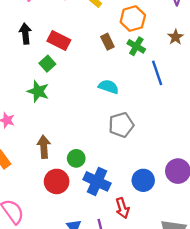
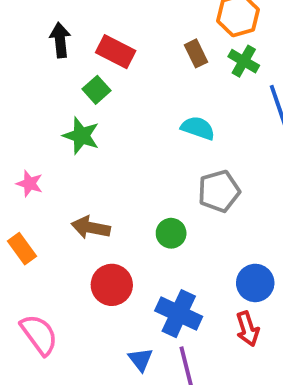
brown arrow: (44, 147) -> (91, 227), turned -75
green circle: (76, 158) -> (171, 233), moved
blue cross: (97, 181) -> (179, 314), moved
red arrow: (122, 208) -> (248, 329), moved

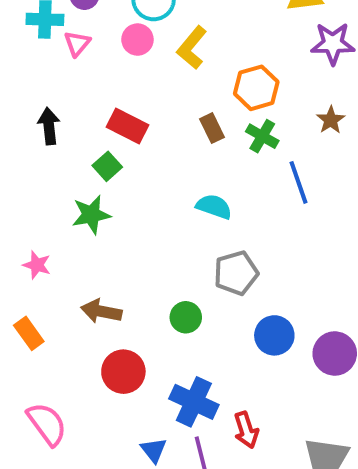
black arrow: (60, 40) -> (49, 126), moved
green star: (81, 136) -> (91, 215), turned -30
blue circle: (255, 283) -> (274, 335), moved
red arrow: (248, 329) -> (246, 430), moved

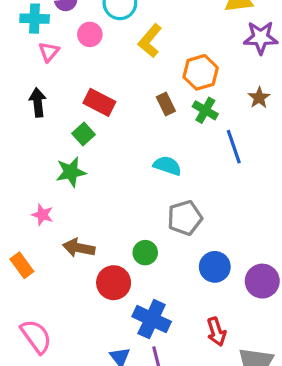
pink circle: (137, 40) -> (90, 34), moved
pink triangle: (77, 44) -> (49, 52), moved
pink star: (37, 265) -> (42, 215), moved
red circle: (123, 372) -> (114, 283), moved
red arrow: (246, 430) -> (216, 332), moved

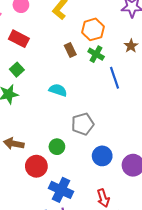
red rectangle: (99, 102) -> (19, 39), moved
cyan semicircle: (167, 166) -> (58, 90), moved

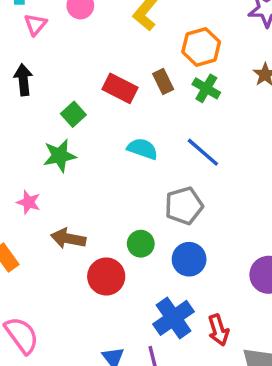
red rectangle: (19, 39) -> (120, 88), moved
blue line: (115, 78) -> (203, 152), moved, turned -30
blue circle: (102, 156) -> (189, 259), moved
blue cross: (61, 190) -> (174, 318), moved, turned 30

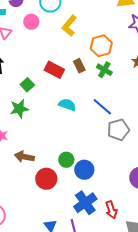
gray pentagon: (184, 206) -> (118, 130), moved
blue circle: (189, 259) -> (84, 170), moved

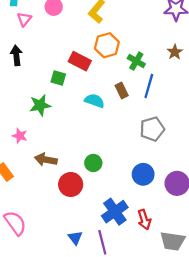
orange hexagon: (101, 46) -> (107, 45), moved
brown rectangle: (79, 66) -> (122, 91), moved
green square: (27, 85) -> (58, 78), moved, turned -32
blue line: (102, 107) -> (149, 86), moved, turned 65
blue circle: (84, 170) -> (143, 174), moved

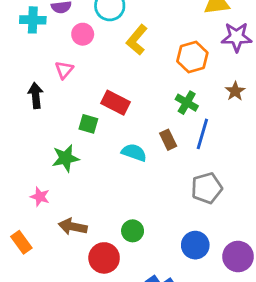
pink triangle: (24, 19) -> (64, 70), moved
orange hexagon: (107, 45) -> (192, 57), moved

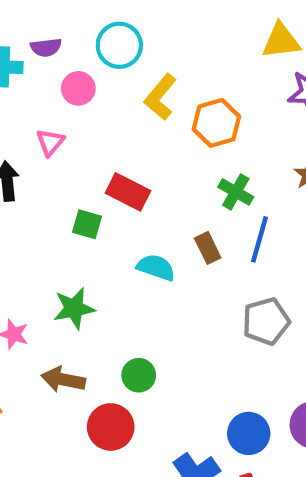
orange hexagon: (192, 57) -> (216, 123), moved
green star: (66, 158) -> (74, 308), moved
green circle: (133, 231) -> (139, 375), moved
blue circle: (195, 245) -> (249, 433), moved

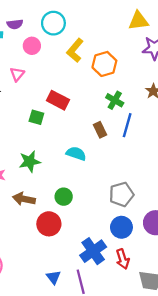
cyan semicircle: (156, 267) -> (76, 154), moved
gray pentagon: (266, 321) -> (121, 194), moved

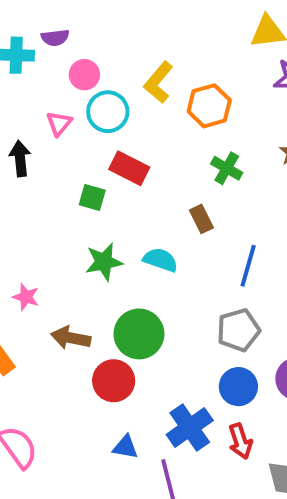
cyan circle: (53, 23) -> (108, 112), moved
blue line: (127, 125) -> (248, 266), moved
green star: (30, 161) -> (104, 262), moved
green circle: (64, 197) -> (139, 334), size x1.6
blue triangle: (53, 277) -> (125, 447), moved, turned -42

